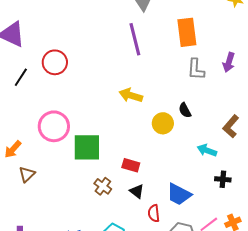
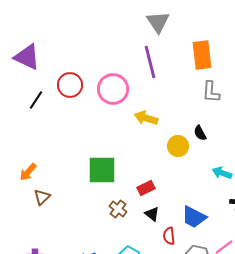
pink circle: (54, 126) -> (113, 89), moved
red rectangle: (131, 165) -> (146, 188), turned -42

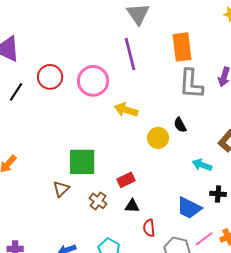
gray L-shape: (211, 92) -> (191, 84), size x1.4
brown triangle: (42, 197) -> (61, 189), moved
black triangle: (152, 214) -> (132, 206), turned -35
blue trapezoid: (194, 217) -> (189, 208), moved

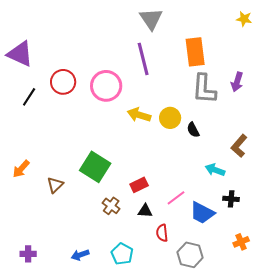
yellow circle: (158, 138) -> (170, 118), moved
green square: (82, 162) -> (95, 167), turned 32
brown triangle: (61, 189) -> (55, 185), moved
pink line: (204, 239) -> (176, 198), moved

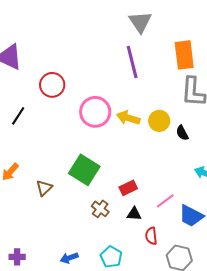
pink circle: (106, 86) -> (95, 112), moved
black line: (29, 97) -> (18, 116), moved

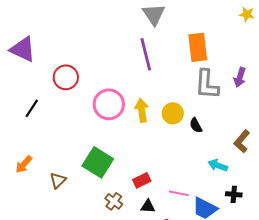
yellow arrow: (128, 118) -> (142, 110), turned 65
pink line: (165, 201) -> (179, 193), turned 48

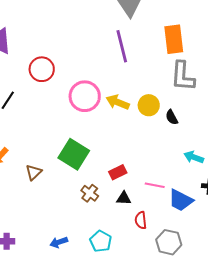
yellow arrow: (142, 110) -> (118, 102), turned -60

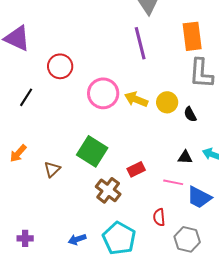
brown cross: (90, 193) -> (108, 190), size x1.4
black triangle: (124, 198) -> (185, 157), moved
cyan pentagon: (101, 241) -> (119, 238), size x1.5

